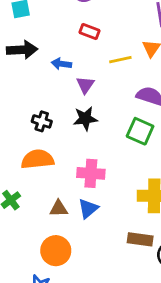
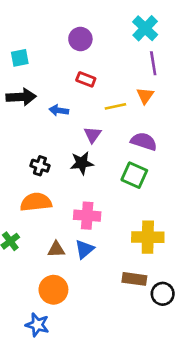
purple triangle: (85, 85) -> (93, 135), moved

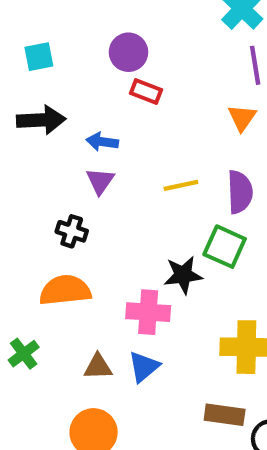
purple circle: (80, 39) -> (128, 52), moved
yellow line: (115, 106) -> (181, 185), moved
purple triangle: (93, 135) -> (100, 181), moved
purple semicircle: (144, 141) -> (240, 192), turned 70
black star: (82, 163) -> (183, 275), moved

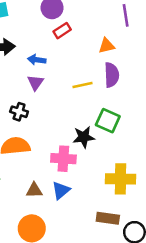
red rectangle: (146, 92) -> (62, 31), turned -54
orange triangle: (242, 118) -> (107, 46), moved, turned 42
purple semicircle: (240, 192) -> (112, 75), moved

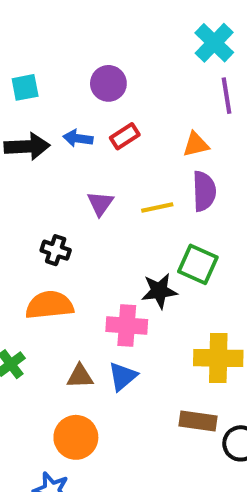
red rectangle: (62, 31) -> (125, 136), moved
blue arrow: (37, 60) -> (78, 138), moved
purple triangle: (36, 83) -> (100, 203), moved

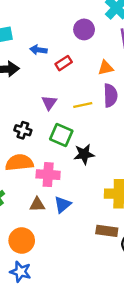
purple circle: (108, 83) -> (84, 29), moved
blue arrow: (78, 138) -> (38, 50), moved
green square: (198, 264) -> (61, 135), moved
pink cross: (127, 325) -> (48, 175), moved
orange circle: (76, 437) -> (22, 240), moved

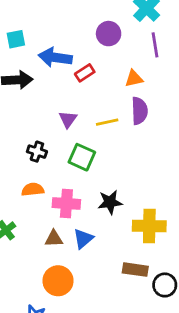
blue arrow: (38, 50) -> (55, 57), size x1.6
black star: (84, 154) -> (110, 202), moved
orange semicircle: (19, 163) -> (33, 189), size x0.7
orange circle: (22, 240) -> (58, 281), moved

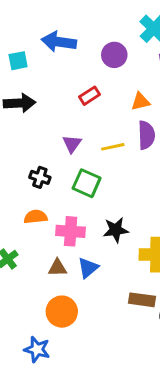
blue arrow: (55, 57) -> (59, 42), moved

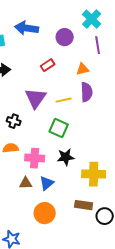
purple triangle: (72, 144) -> (36, 98), size x1.6
green square: (87, 183) -> (59, 128), moved
orange circle: (62, 312) -> (45, 213), moved

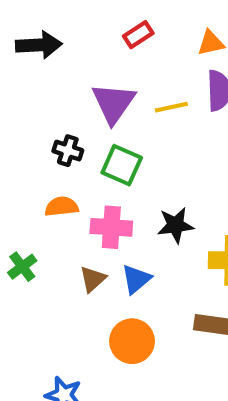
green square: (59, 128) -> (122, 165), moved
brown triangle: (26, 183) -> (93, 279), turned -40

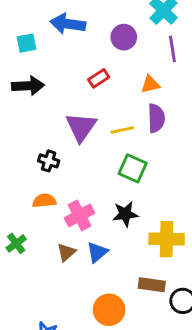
green square: (122, 165) -> (133, 168), moved
pink cross: (111, 227) -> (80, 215), turned -32
orange circle: (132, 341) -> (109, 310), moved

